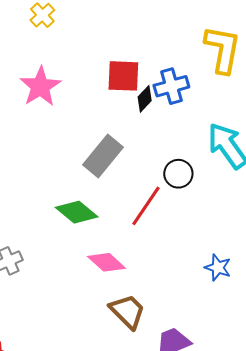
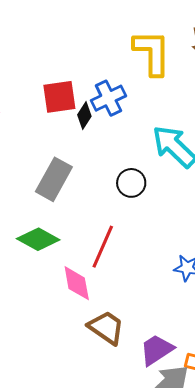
red line: (146, 206) -> (103, 247), moved
pink diamond: (107, 262) -> (77, 283), turned 48

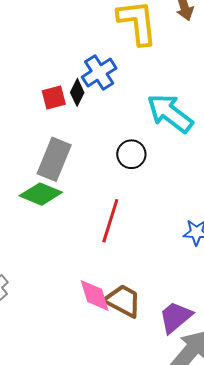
red square: (59, 97) -> (54, 98), moved, size x0.7
green diamond: (38, 239) -> (41, 194), moved
pink diamond: (77, 283) -> (95, 295), moved

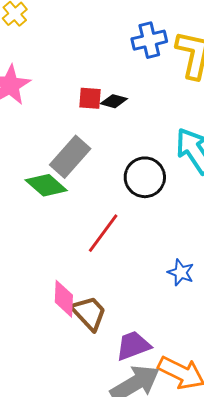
blue cross: (99, 73) -> (149, 40), moved
black diamond: (77, 92) -> (114, 101), turned 60
black circle: (131, 154) -> (145, 177), size x1.4

